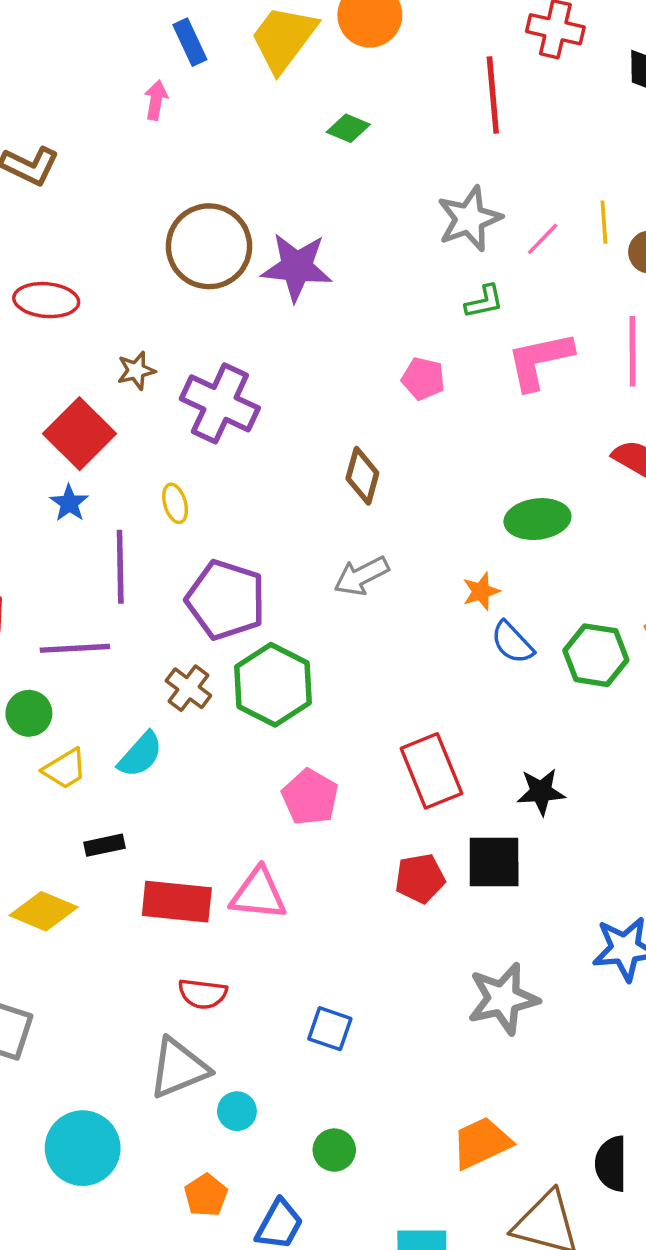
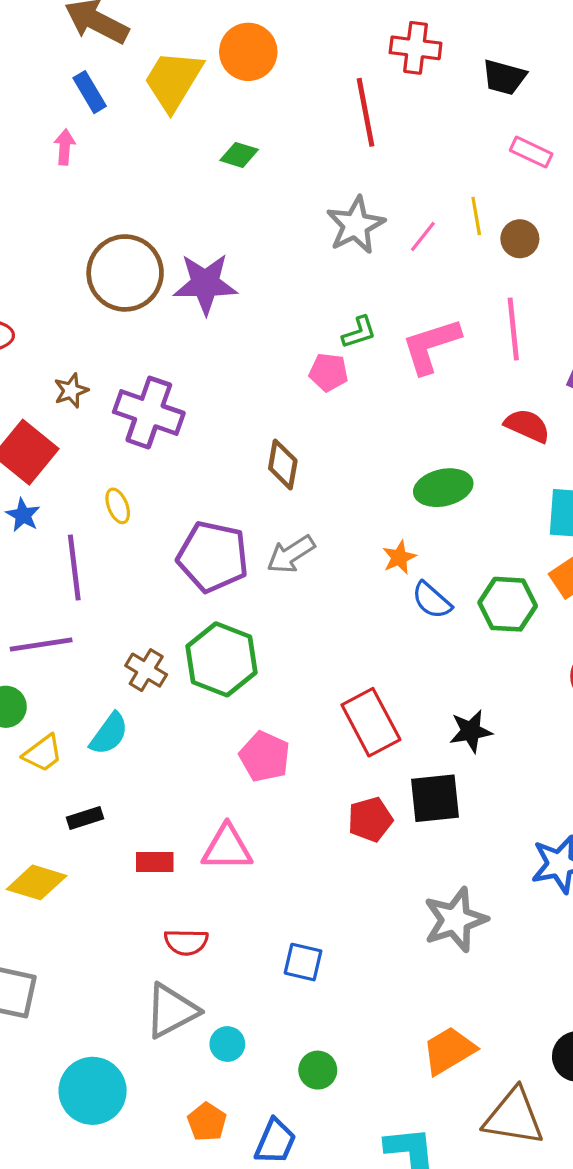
green L-shape: (484, 302) -> (359, 332), moved
purple pentagon: (226, 600) -> (213, 557), moved
red rectangle: (177, 902) -> (155, 862), size x0.6

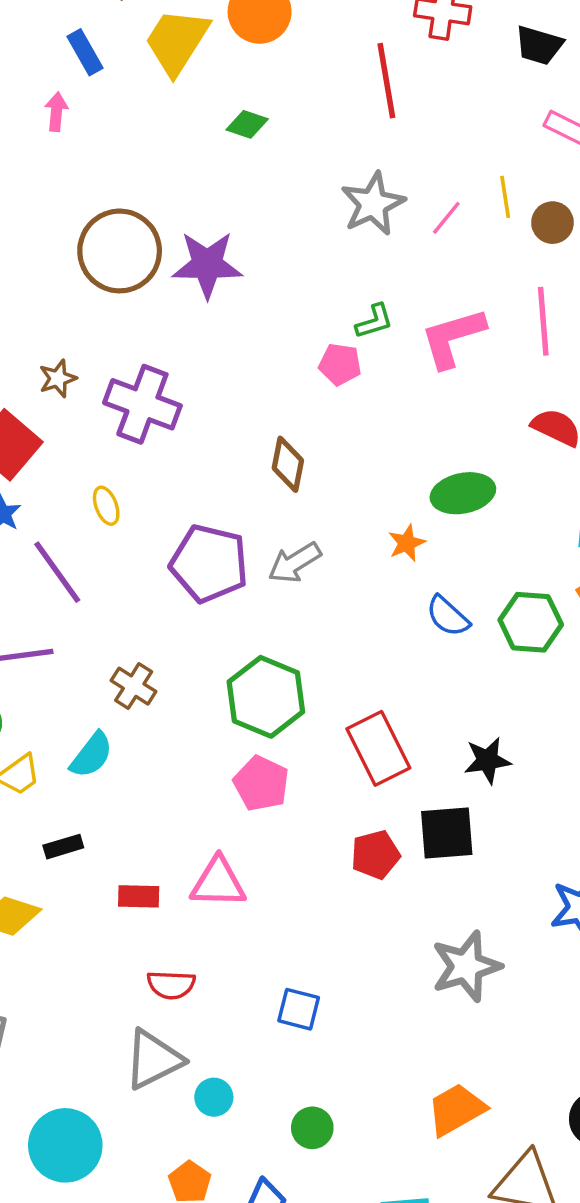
orange star: (399, 557) -> (407, 543), moved
purple line: (74, 568) -> (57, 572), turned -30
green hexagon: (222, 659) -> (266, 697), moved

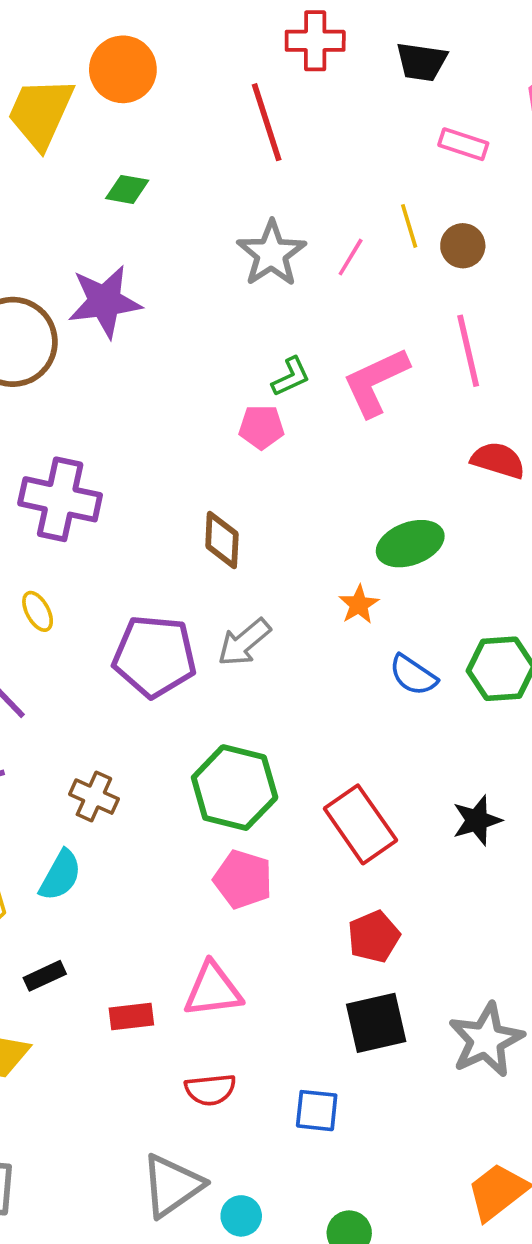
purple star: (207, 265) -> (105, 302), moved
black square: (447, 833) -> (376, 1023), moved
red semicircle: (171, 985) -> (210, 1090), moved

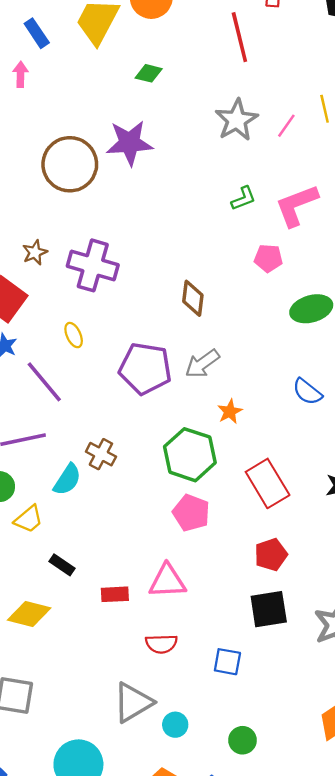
pink pentagon: (261, 427) -> (268, 258), moved
orange star: (359, 605) -> (230, 412), moved
cyan semicircle: (60, 875) -> (67, 480), moved
black rectangle: (45, 976) -> (62, 565), turned 55

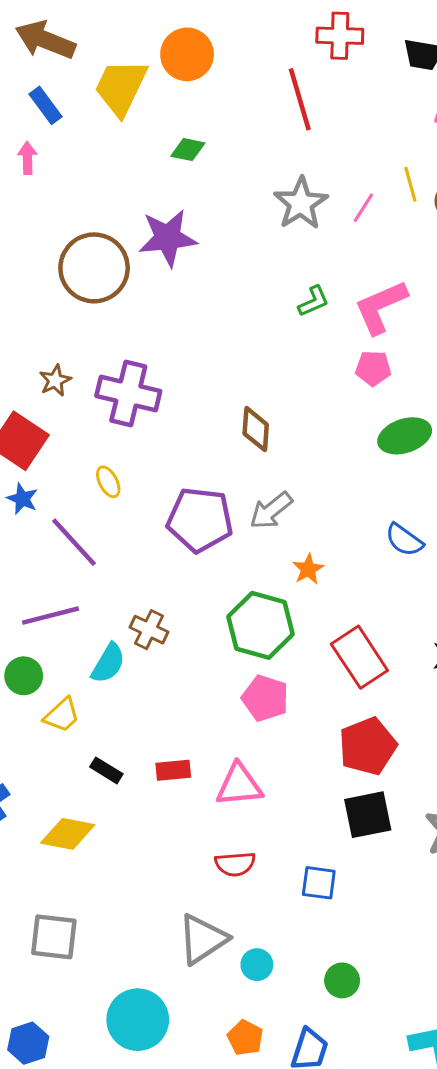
pink pentagon: (268, 258) -> (373, 368), moved
red pentagon: (271, 555) -> (368, 746), size x1.4
red rectangle: (115, 594) -> (173, 770), moved

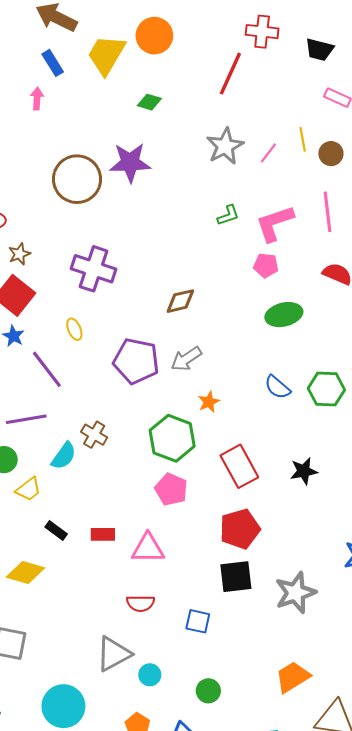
red line: (300, 99) -> (230, 74), turned 36
brown star: (55, 380) -> (19, 254), moved
brown diamond: (256, 429) -> (180, 301), turned 68

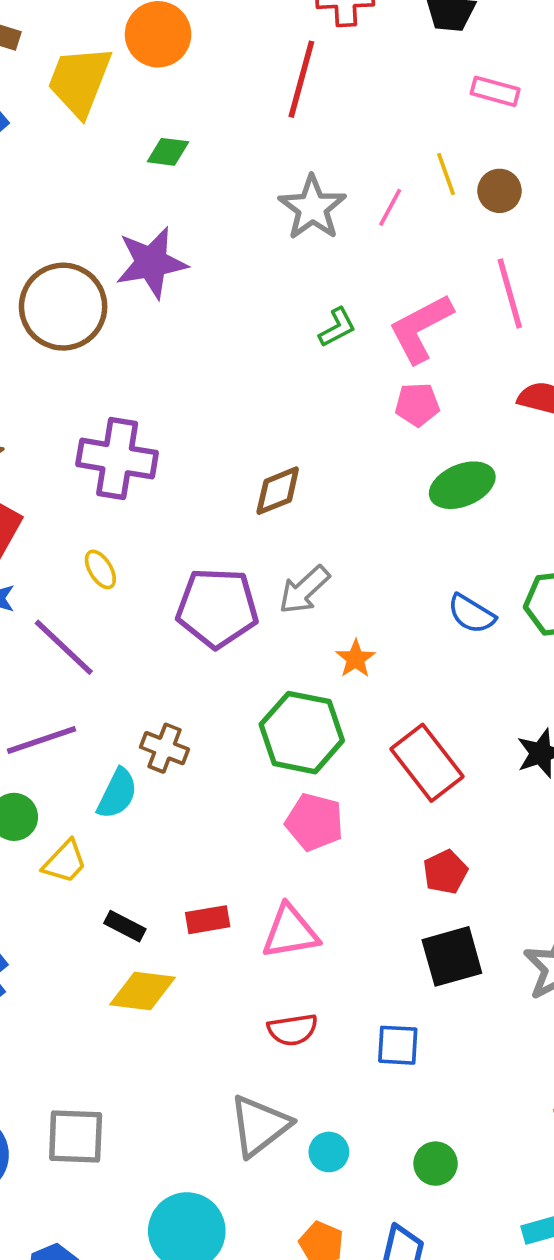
red pentagon: (240, 529) -> (445, 872), size x0.6
yellow diamond: (25, 572) -> (142, 991), moved

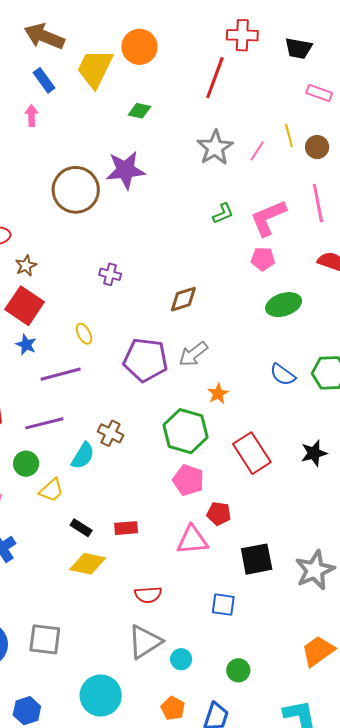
purple cross: (117, 459) -> (110, 274), moved, size x0.5
purple line: (64, 647) -> (61, 374), turned -63
red pentagon: (445, 872) -> (219, 514), moved, turned 30
pink triangle: (290, 932) -> (192, 540), moved
red semicircle: (293, 1030) -> (148, 595), moved

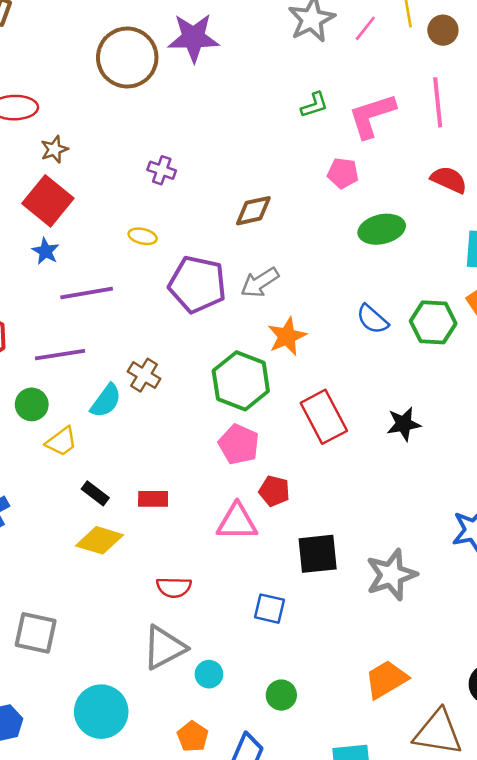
pink pentagon: (263, 259) -> (343, 173), moved
yellow ellipse: (84, 334) -> (143, 236), moved, turned -55
orange star: (218, 394) -> (287, 336), size x1.4

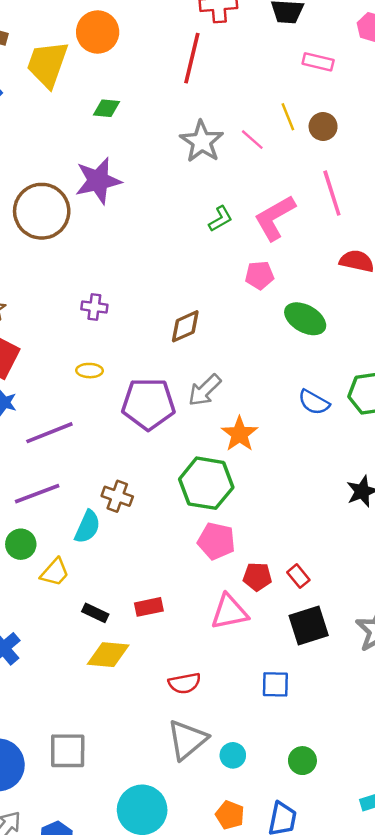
pink line: (365, 28) -> (252, 140), turned -75
green ellipse: (382, 229) -> (305, 319), turned 54
red rectangle: (324, 417) -> (298, 576), moved, size x0.5

